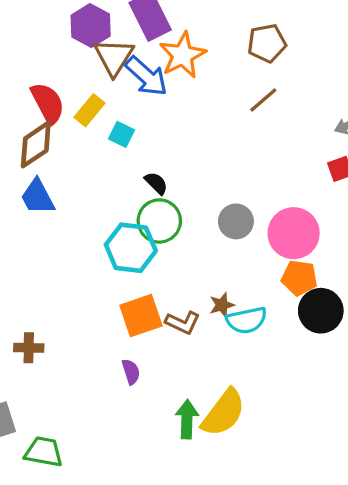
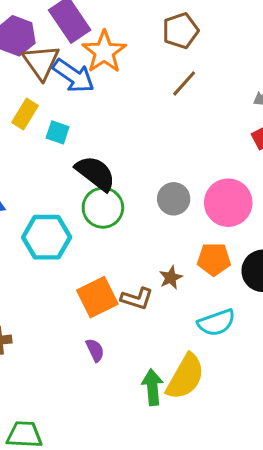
black semicircle: (156, 183) -> (95, 173), size x1.8
cyan hexagon: (131, 248) -> (47, 237), moved
orange pentagon: (299, 278) -> (214, 259), moved
cyan semicircle: (247, 320) -> (216, 323), moved

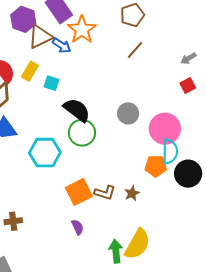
brown triangle: (41, 62) -> (40, 37), turned 40
blue arrow: (73, 76) -> (62, 46), size x0.7
gray circle: (174, 199) -> (128, 113), moved
brown star: (171, 278) -> (132, 193), moved
cyan semicircle: (216, 323) -> (170, 151), moved, turned -70

